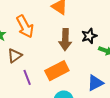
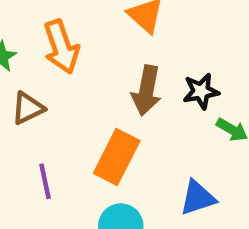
orange rectangle: (57, 71) -> (117, 157), turned -45
purple line: (27, 77) -> (45, 181), moved

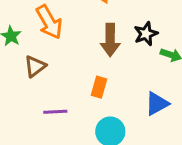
orange rectangle: (117, 157) -> (99, 87), size x0.6
purple line: (45, 181) -> (55, 112), turned -70

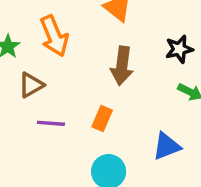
black star: (146, 34) -> (179, 49), moved
purple line: (55, 112) -> (51, 123), moved

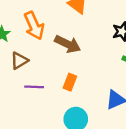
brown arrow: (122, 66) -> (68, 44), moved, turned -70

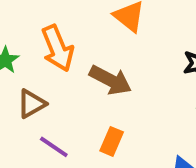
purple line: (34, 87) -> (54, 147), turned 30

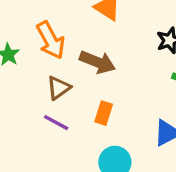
brown triangle: (31, 104) -> (59, 88), moved

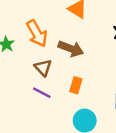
brown triangle: (59, 88) -> (43, 68), turned -36

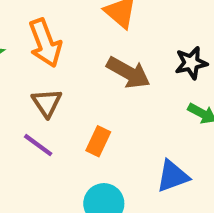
brown arrow: (71, 49) -> (128, 73), moved

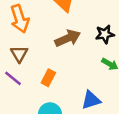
brown arrow: (128, 73) -> (68, 38), turned -55

